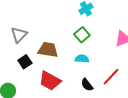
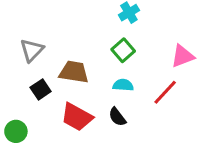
red line: (111, 77) -> (165, 92), moved
black semicircle: (87, 85) -> (117, 117), moved

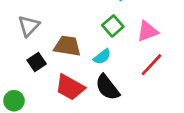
pink triangle: (183, 56) -> (147, 31), moved
cyan semicircle: (123, 85) -> (102, 57), moved, turned 138
black semicircle: (117, 117) -> (107, 87), size x1.5

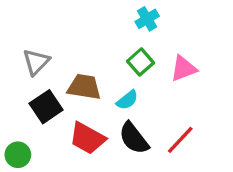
black square: (37, 62) -> (46, 107), size x1.4
red line: (151, 65) -> (180, 140), moved

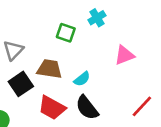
green square: (140, 62) -> (66, 33), moved, turned -30
red line: (180, 140) -> (142, 106), moved

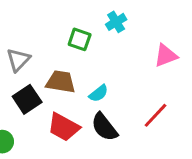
pink triangle: (124, 55) -> (166, 55), moved
red line: (142, 106) -> (156, 115), moved

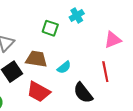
red line: (156, 115) -> (105, 72), moved, turned -54
black semicircle: (104, 127) -> (83, 93), moved

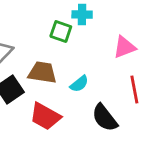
cyan cross: (77, 15) -> (82, 15), moved, turned 32
pink triangle: (113, 40) -> (124, 47), moved

